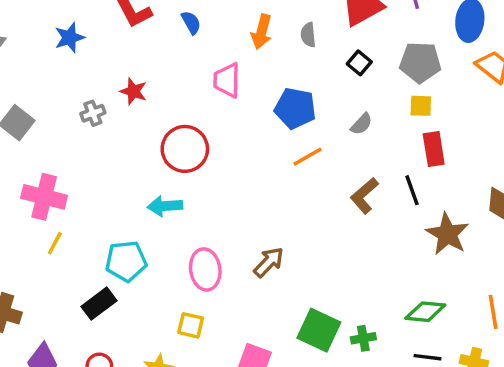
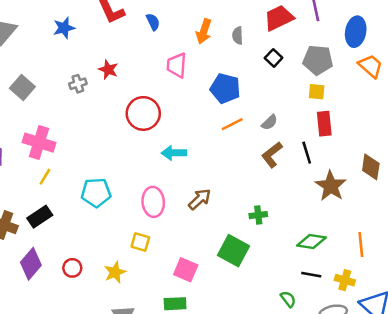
gray semicircle: (361, 124) -> (269, 122), moved
cyan arrow: (165, 206) -> (174, 153), moved
black rectangle: (99, 304) -> (40, 217), moved
green cross: (363, 338) -> (258, 215), moved

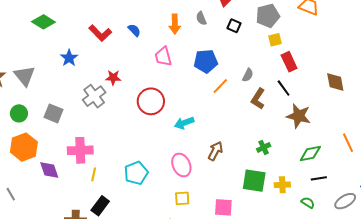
gray cross: (78, 84) -> (94, 96), size x1.6
brown star: (331, 186) -> (299, 116), moved
yellow cross: (345, 280) -> (282, 185), moved

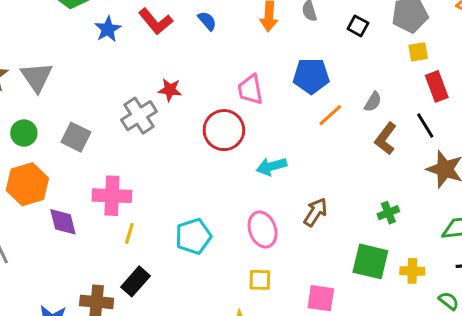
pink trapezoid: (163, 57) -> (250, 90), moved
blue star: (69, 58) -> (108, 29), moved

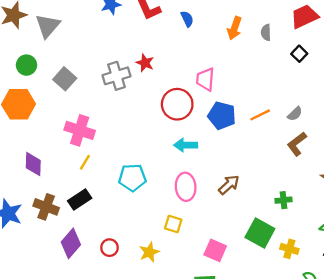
blue pentagon: (311, 76) -> (222, 116), moved
cyan arrow: (271, 166) -> (186, 145), moved
purple diamond: (63, 222) -> (33, 164), moved

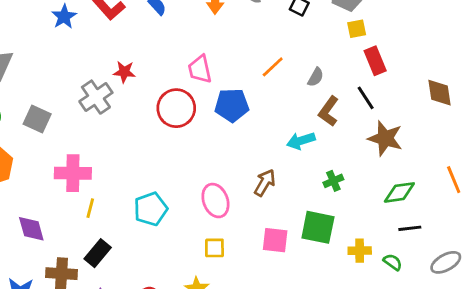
orange line: (260, 115) -> (273, 67), moved
cyan arrow: (186, 145) -> (301, 141), moved
yellow cross: (289, 249) -> (360, 251), moved
pink square: (215, 250) -> (275, 240), moved

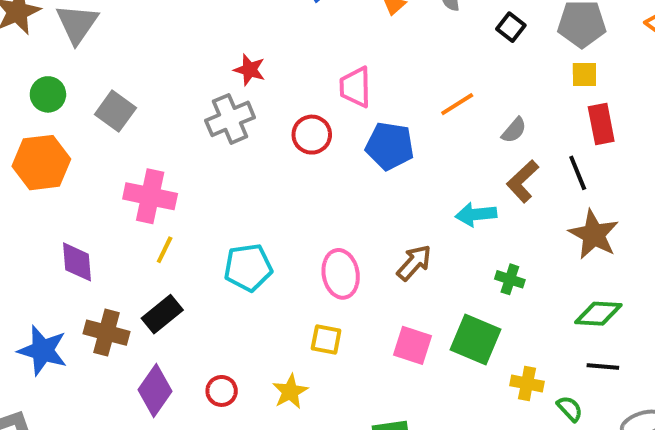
gray cross: (96, 97) -> (230, 119), moved
red circle: (176, 108) -> (312, 135), size x0.7
green cross: (333, 181) -> (510, 279), turned 30

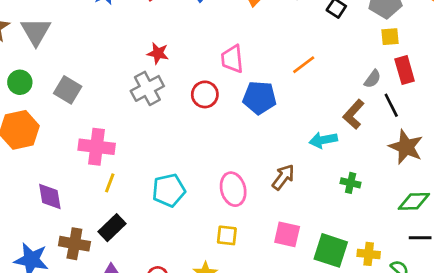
gray semicircle: (514, 130) -> (373, 79), moved
green square: (475, 340) -> (331, 250), moved

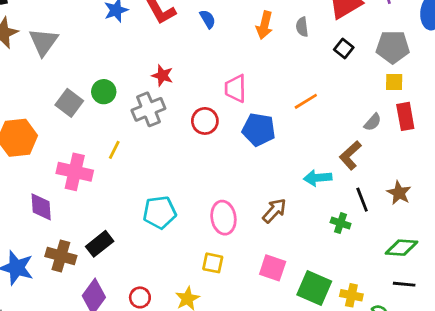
green circle: (20, 82) -> (104, 92), moved
black line: (391, 105) -> (362, 200), moved
pink cross: (97, 147) -> (75, 172), moved
brown star: (406, 147) -> (399, 193), size x0.7
yellow line: (110, 183) -> (114, 150), moved

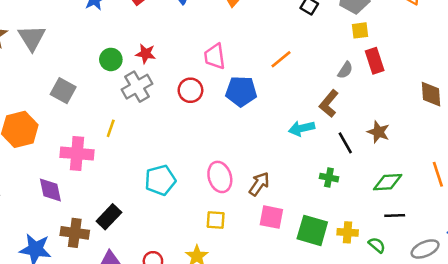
green circle: (104, 92) -> (111, 59), moved
brown arrow: (274, 211) -> (259, 184), moved
green cross: (341, 223) -> (329, 178), moved

